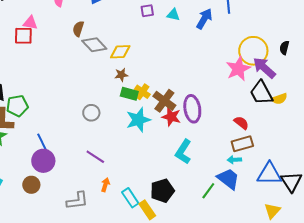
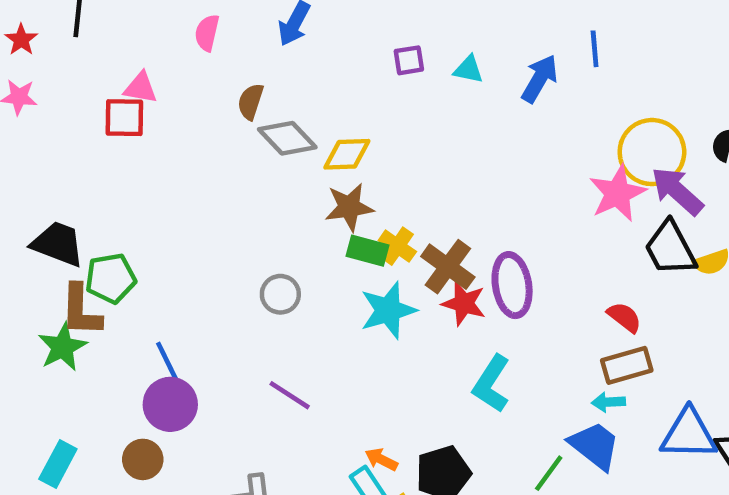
brown star: (121, 75) -> (349, 207), size x1.5
orange arrow: (105, 185) -> (381, 459), moved, turned -80

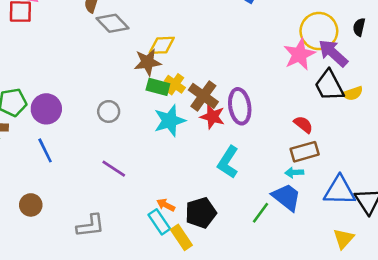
yellow diamond: (347, 154) -> (162, 45), moved
purple circle: (170, 404) -> (46, 109), moved

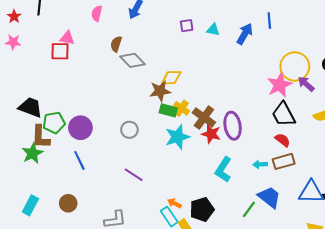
purple arrow: (333, 53) -> (306, 84), size x0.7
black trapezoid: (329, 86) -> (284, 114), moved
cyan arrow: (294, 172) -> (260, 164), moved

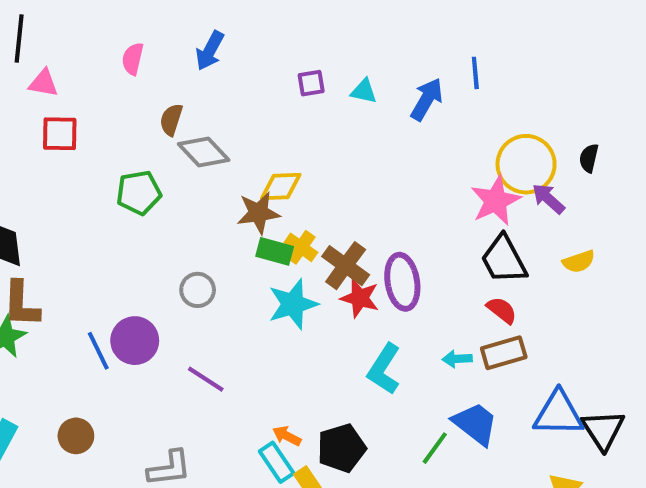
pink triangle: (67, 38) -> (43, 83), moved
green pentagon: (54, 123) -> (139, 193), moved
purple circle: (80, 128) -> (135, 341), moved

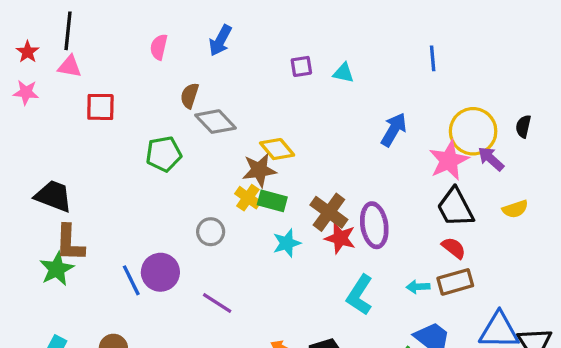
pink triangle: (43, 83) -> (70, 66), moved
blue arrow: (427, 99) -> (394, 130), moved
yellow diamond: (281, 187) -> (277, 149), turned 52
yellow cross: (301, 247) -> (248, 198), moved
cyan star: (293, 304) -> (287, 243), size x0.7

